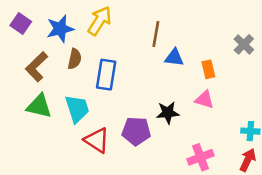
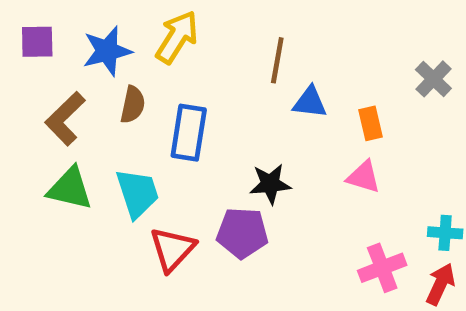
purple square: (21, 23) -> (37, 42), turned -36
black star: (168, 113) -> (270, 184), moved
red triangle: (97, 140) -> (172, 249), turned 40
pink cross: (201, 157) -> (382, 268), moved

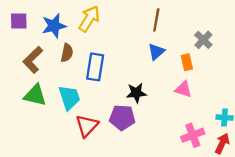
brown line: (277, 60) -> (156, 20), moved
gray cross: (433, 79) -> (203, 40), moved
blue triangle: (310, 102) -> (156, 52), turned -48

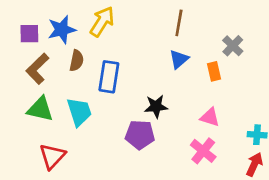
purple square: (19, 21) -> (29, 34), moved
pink triangle: (183, 89) -> (210, 117), moved
red triangle: (87, 126) -> (52, 156), moved
pink cross: (193, 135) -> (203, 151), moved, turned -30

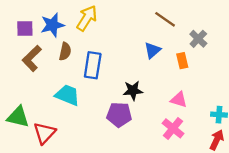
brown line: (179, 23) -> (165, 19), moved, turned -65
green triangle: (40, 109) -> (18, 117), moved
cyan trapezoid: (79, 112) -> (67, 95), turned -50

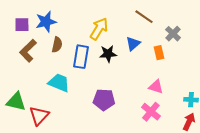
yellow arrow: (87, 18) -> (99, 29), moved
black star: (133, 90) -> (108, 54), moved

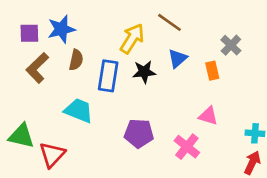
brown line: (144, 17) -> (170, 22), moved
pink cross: (151, 112) -> (187, 147), moved

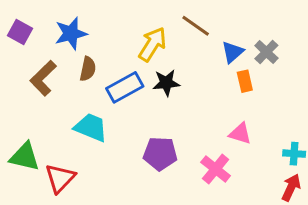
purple square: (29, 33) -> (20, 32), moved, turned 30
blue triangle: (178, 59) -> (233, 52), moved
blue rectangle: (108, 76) -> (125, 87), turned 52

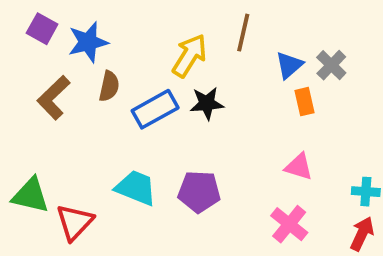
brown line: (196, 26) -> (243, 33), turned 68
purple square: (20, 32) -> (42, 29), moved
cyan trapezoid: (91, 127) -> (136, 188), moved
pink cross: (216, 169) -> (289, 224), moved

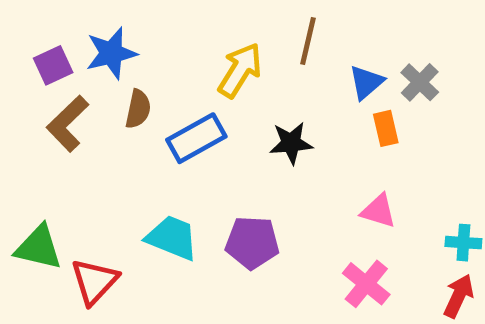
purple square: (42, 29) -> (53, 65), moved, turned 36
black star: (207, 103) -> (291, 143), moved

